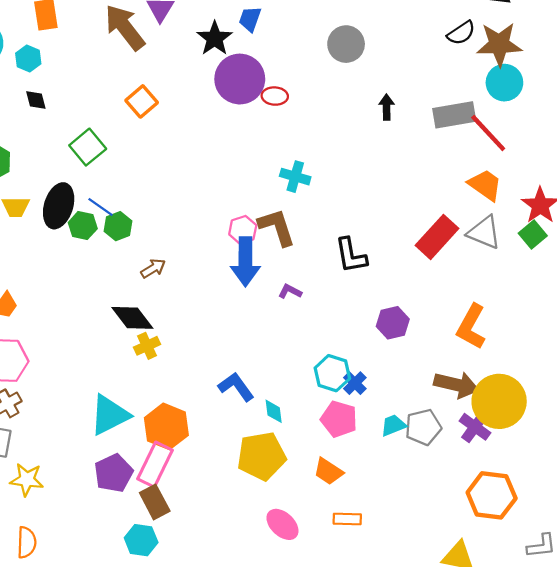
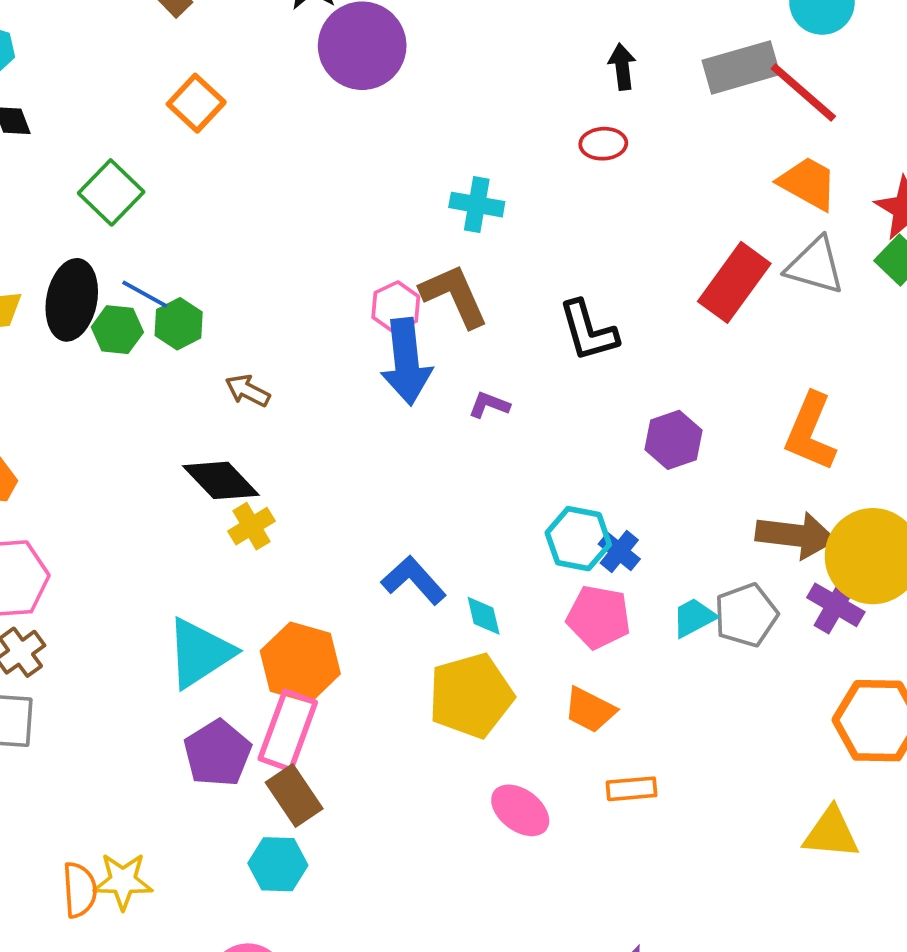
red ellipse: (275, 96) -> (603, 144), moved
brown arrow: (153, 268) -> (248, 391), turned -115
yellow star: (27, 480) -> (123, 881), moved

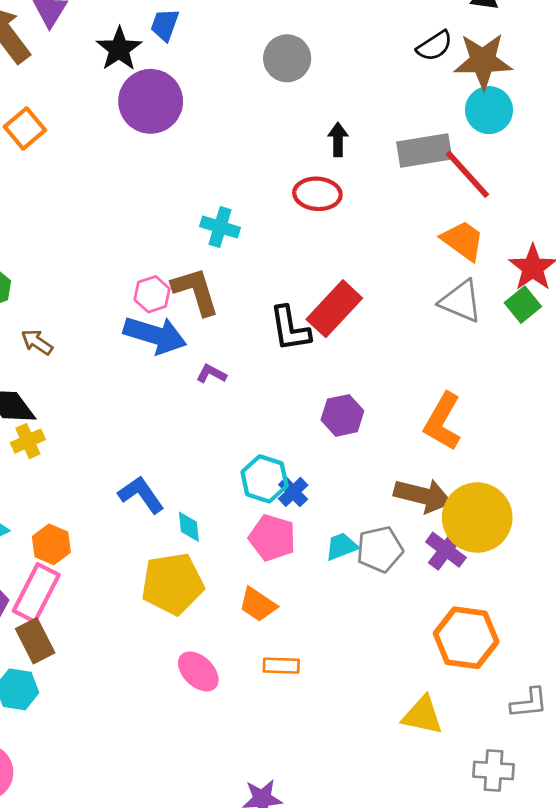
red ellipse: (603, 144) -> (317, 194), size x1.4
red rectangle: (734, 282) -> (334, 309), moved
blue arrow: (406, 362) -> (155, 335), turned -74
orange hexagon: (300, 662) -> (51, 544), size x0.7

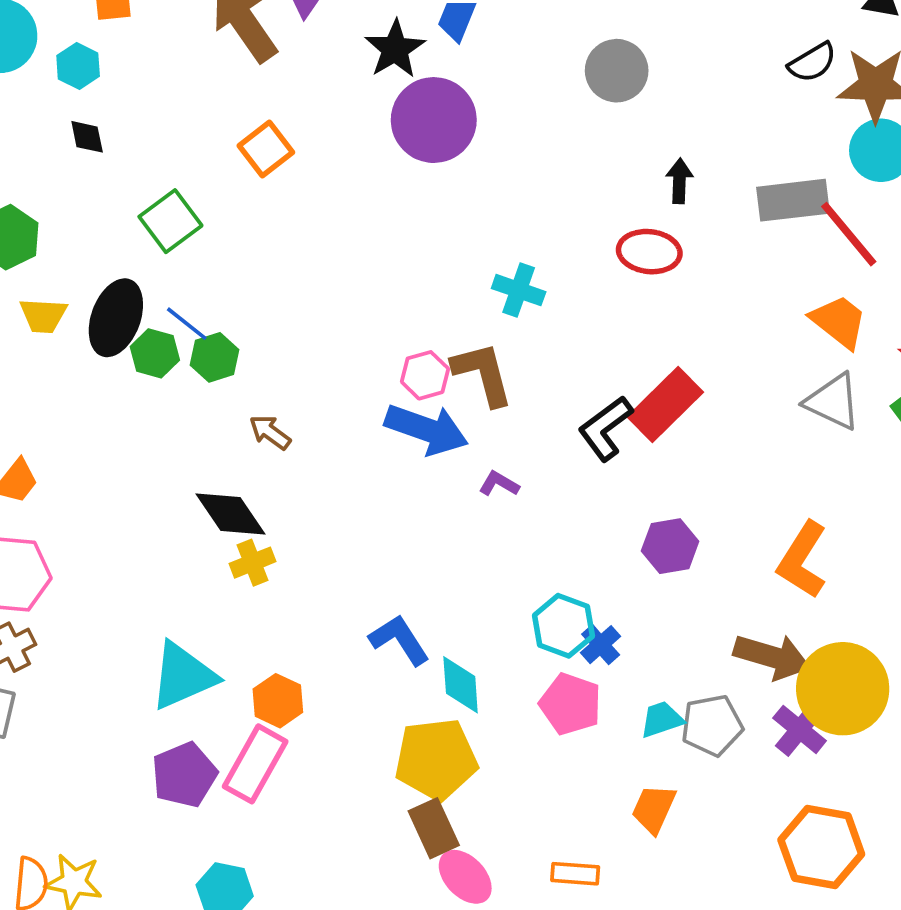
black L-shape: (290, 329) -> (605, 428), turned 60
cyan diamond: (189, 527) -> (461, 685), size x1.4
orange trapezoid: (258, 604) -> (654, 809), moved, turned 78
brown rectangle: (35, 641) -> (434, 828), moved

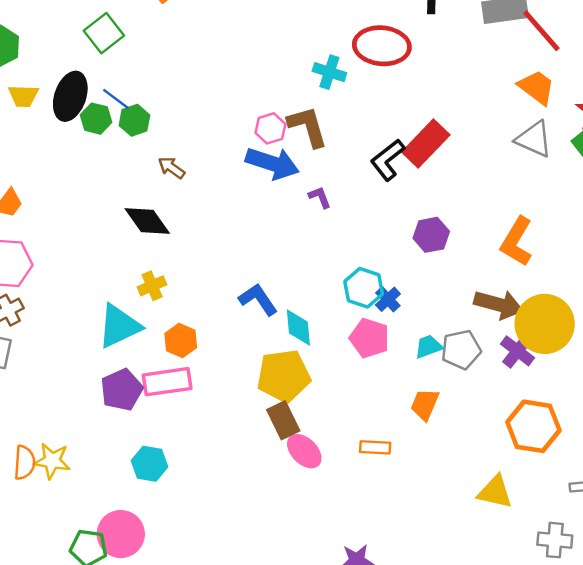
red ellipse: (649, 252) -> (382, 46), moved, size x1.4
purple L-shape: (499, 484) -> (320, 197), turned 40
yellow cross: (253, 563) -> (152, 286), moved
pink rectangle: (255, 764) -> (167, 382), turned 54

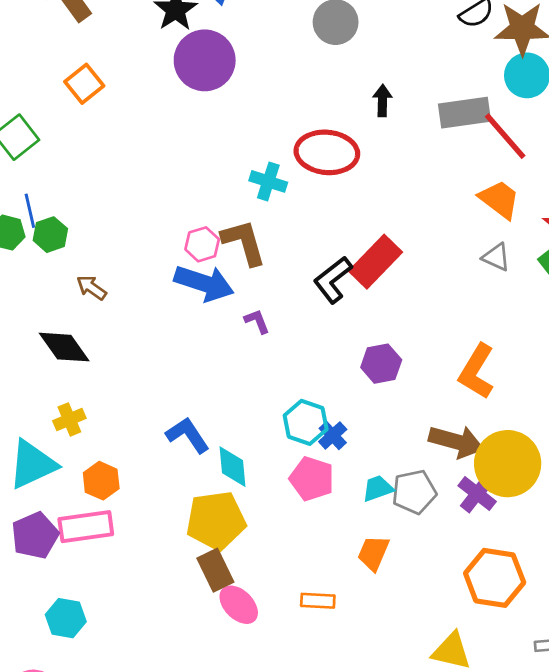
blue line: (116, 99) -> (30, 211), turned 40
gray triangle: (534, 139) -> (496, 257), size x0.7

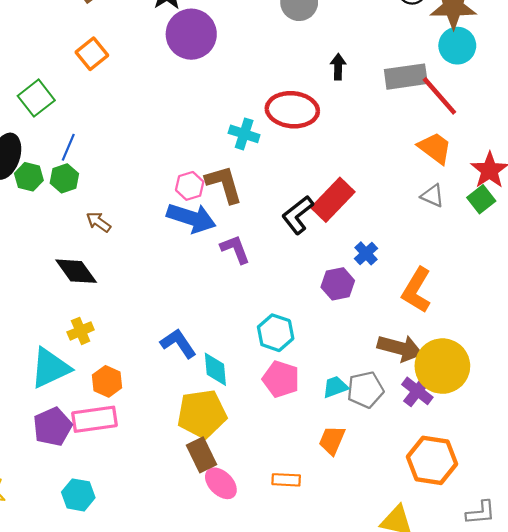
blue line: (30, 211) -> (68, 147), moved, turned 36
purple L-shape: (257, 321) -> (235, 249), size x1.4
blue cross: (333, 435) -> (366, 253), moved

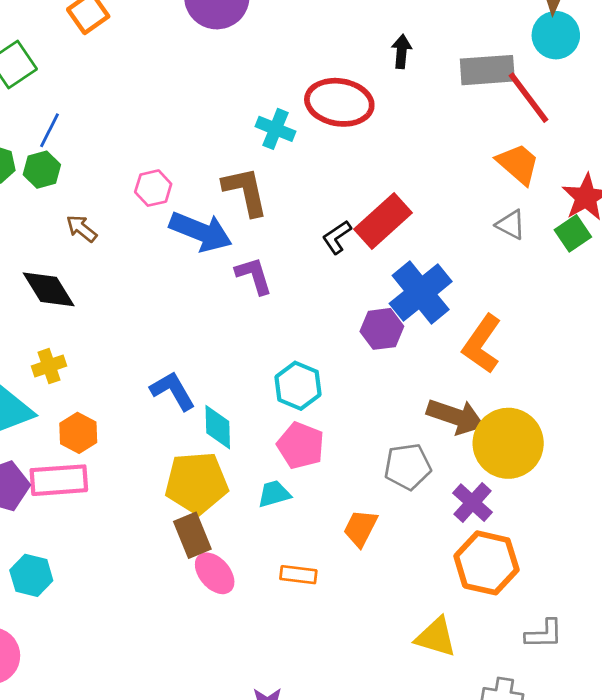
pink hexagon: (190, 186) -> (153, 188), moved
black L-shape: (298, 215) -> (337, 237), size x0.7
blue cross: (366, 253) -> (421, 293), size x2.0
cyan trapezoid: (335, 387) -> (274, 494), moved
purple cross: (417, 391) -> (472, 503), moved

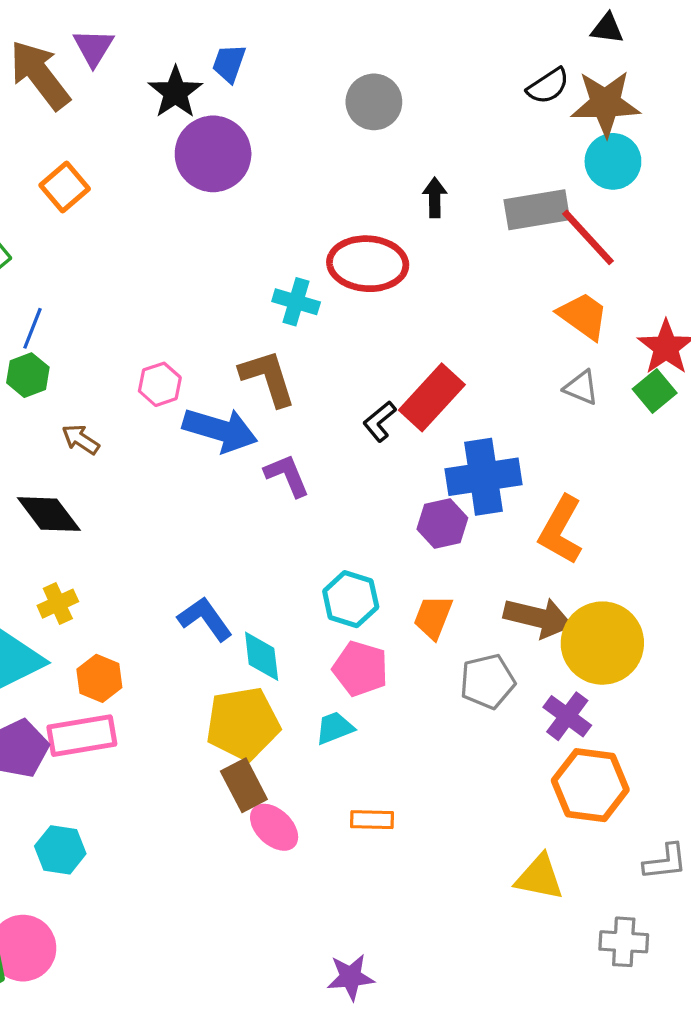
blue cross: (421, 293) -> (484, 477), turned 36
orange trapezoid: (360, 528) -> (433, 617), moved

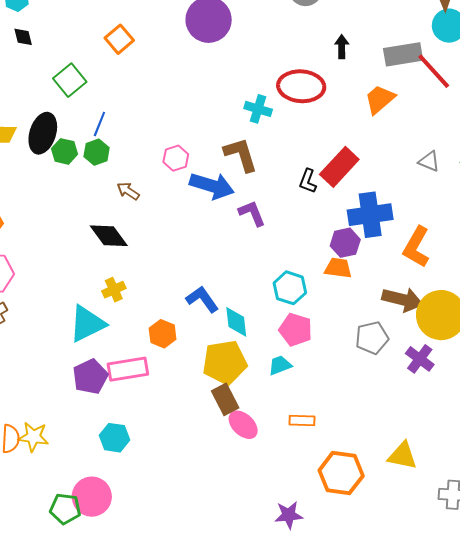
orange trapezoid: (583, 316) -> (380, 99), moved, turned -76
black L-shape: (380, 421) -> (308, 181), turned -30
orange trapezoid: (433, 617) -> (338, 268), moved, turned 76
orange hexagon: (99, 678) -> (163, 334), moved
orange hexagon: (590, 785) -> (341, 473), moved

